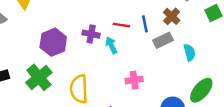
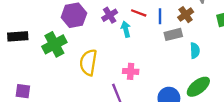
purple cross: (91, 34) -> (110, 15), turned 35
pink cross: (134, 80) -> (131, 71), moved

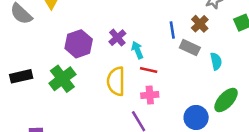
red line: (139, 13) -> (149, 70), moved
gray rectangle: (173, 34) -> (190, 48), turned 48
yellow semicircle: (88, 62) -> (116, 81), moved

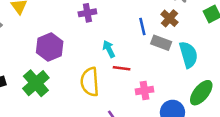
purple cross: (117, 38) -> (87, 13), moved, turned 35
cyan semicircle: (216, 61) -> (188, 55), size x1.5
pink cross: (150, 95) -> (145, 90), moved

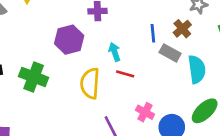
purple hexagon: (50, 47) -> (69, 40), moved
green cross: (36, 83) -> (34, 77), turned -36
pink cross: (145, 90) -> (145, 112), moved, turned 30

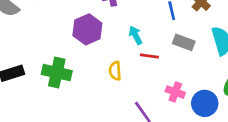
gray rectangle: (170, 53) -> (184, 42), moved
yellow semicircle: (90, 83) -> (115, 71), size x0.6

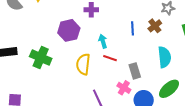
gray rectangle: (184, 42) -> (135, 71), moved, turned 42
yellow semicircle: (115, 71) -> (83, 64), size x1.5

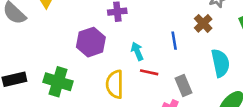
blue line: (132, 28) -> (174, 41), moved

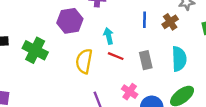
blue line: (174, 41) -> (145, 20), moved
gray rectangle: (183, 85) -> (146, 60), moved

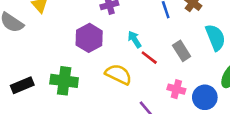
red line: (116, 56) -> (149, 58), turned 35
yellow semicircle: (84, 61) -> (118, 74), turned 125

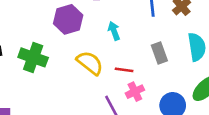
red line: (149, 58) -> (124, 70), moved, turned -42
pink cross: (176, 89) -> (135, 92), moved, turned 36

